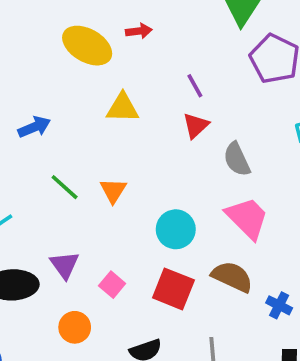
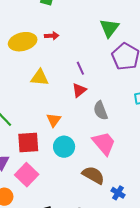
yellow ellipse: (87, 46) -> (23, 42), turned -48
orange triangle: (113, 191) -> (54, 120), moved
pink square: (112, 285) -> (27, 175), size x1.6
red square: (173, 289) -> (28, 143), moved, turned -30

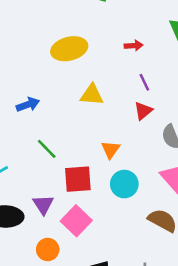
red arrow: (52, 36) -> (134, 46), moved

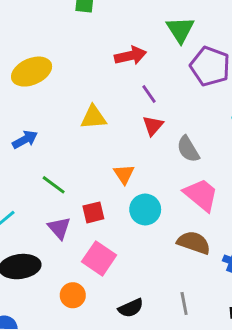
red arrow: (134, 46) -> (131, 56), size x1.5
yellow ellipse: (69, 49) -> (32, 72), moved
red square: (78, 179) -> (93, 212), size x0.7
purple triangle: (43, 205) -> (59, 228), moved

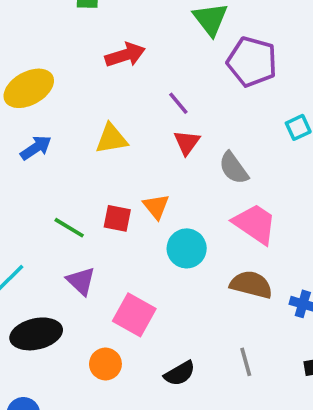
red arrow: (131, 56) -> (125, 55), moved
blue arrow: (25, 140) -> (36, 148), moved
red square: (93, 212) -> (117, 218), moved, turned 30

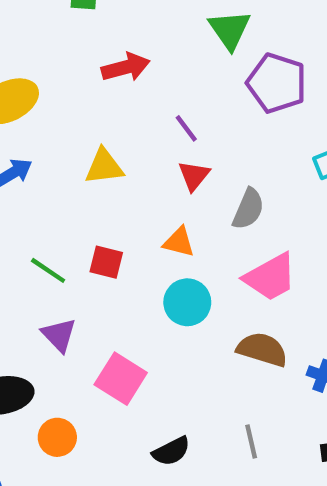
gray semicircle: (234, 168) -> (248, 209), turned -124
orange triangle: (156, 206) -> (179, 242), moved, turned -40
pink trapezoid: (255, 224) -> (270, 277), turned 114
orange circle: (105, 364) -> (57, 437), moved

